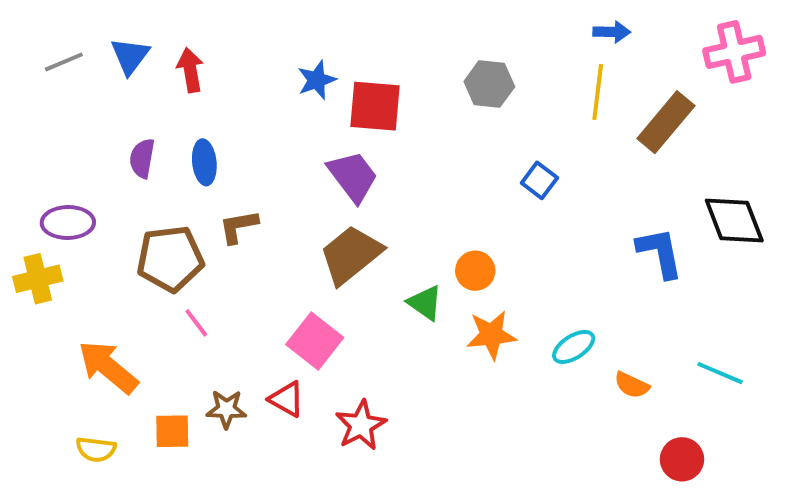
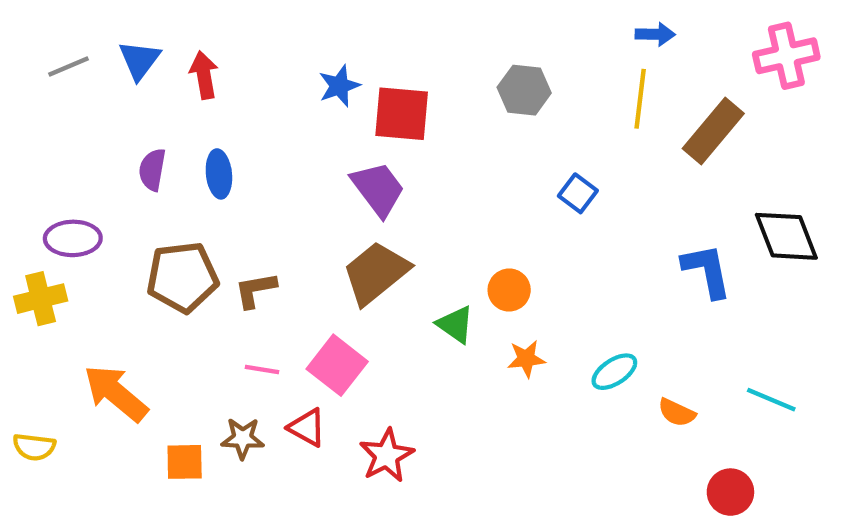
brown L-shape: (238, 227) -> (255, 290), moved
pink line: (196, 323) -> (262, 370), moved, turned -44
orange star: (491, 335) -> (526, 359), size x0.7
yellow semicircle: (96, 449) -> (34, 447), moved

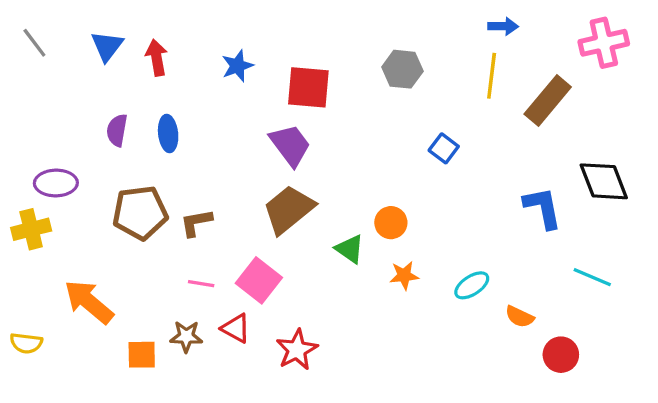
gray line: (69, 66) -> (34, 43), moved, turned 76
blue star: (339, 86) -> (237, 66), moved
cyan line: (771, 400) -> (592, 277), moved
red circle: (730, 492) -> (561, 355), moved

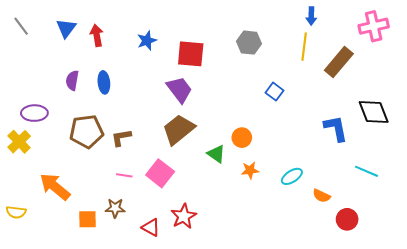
blue arrow: (503, 26) -> (311, 16), turned 90
yellow cross: (31, 229) -> (19, 142), turned -30
red triangle: (236, 328) -> (151, 227), moved

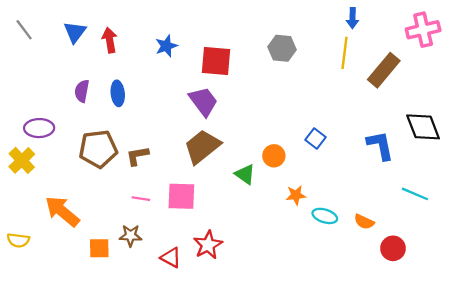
blue square: (275, 92) -> (316, 138), moved
orange star: (250, 170) -> (296, 195), moved
pink square: (160, 173) -> (181, 196), turned -36
cyan ellipse: (292, 176) -> (325, 216), moved, turned 50

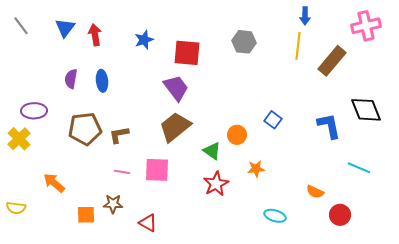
orange arrow: (62, 211) -> (54, 183), size x0.7
cyan ellipse: (325, 216) -> (275, 216), moved
red star: (208, 245) -> (216, 184), moved

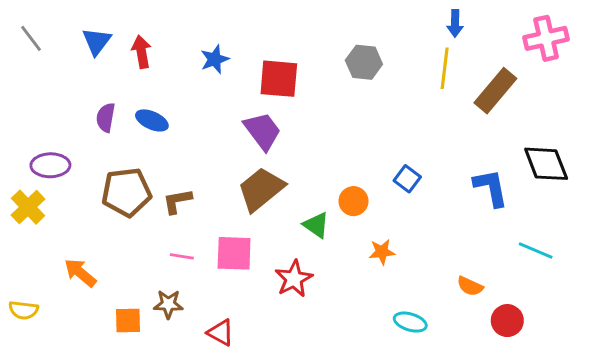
blue ellipse: (102, 81) -> (152, 120), turned -60
red star: (216, 184) -> (294, 279), moved

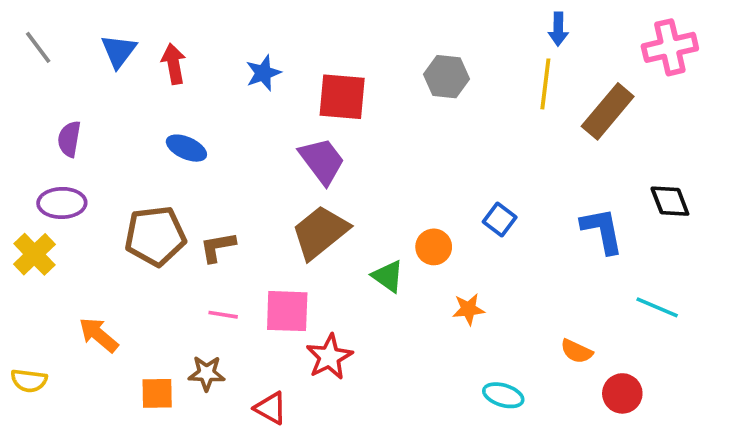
purple semicircle: (106, 117) -> (69, 139), moved
black diamond: (546, 164) -> (670, 201), size x0.7
red star: (294, 279) -> (329, 357), moved

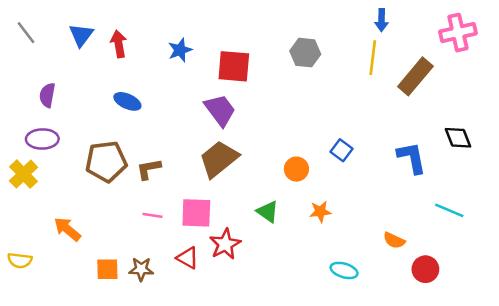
green triangle: (388, 276) -> (268, 212), moved
brown star: (207, 373) -> (141, 269), moved
red triangle: (271, 408) -> (188, 258), moved

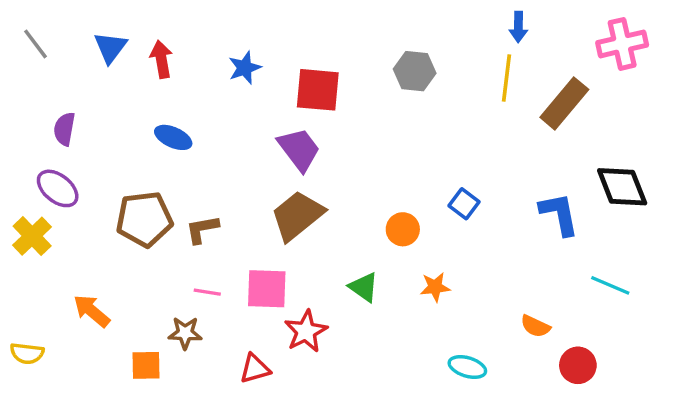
black diamond: (458, 138) -> (622, 187), size x1.4
purple ellipse: (42, 139) -> (58, 188), turned 40
red triangle: (188, 258) -> (255, 369), moved, turned -45
brown star: (141, 269) -> (185, 333), moved

